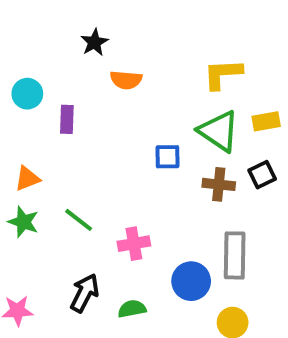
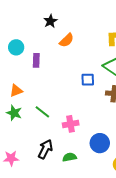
orange semicircle: (126, 80) -> (67, 40), turned -49

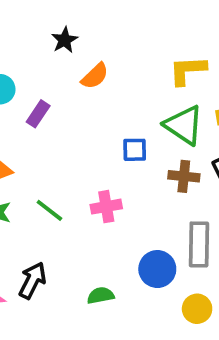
purple rectangle: (36, 60) -> (38, 114), turned 32
pink cross: (71, 124) -> (106, 207), moved
black arrow: (45, 149) -> (32, 280), moved

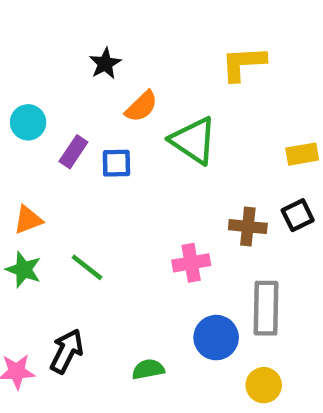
yellow L-shape: (188, 70) -> (243, 63), moved
green triangle: (184, 125) -> (193, 140), moved
blue square: (135, 150) -> (116, 163), moved
pink cross: (106, 207) -> (191, 263), moved

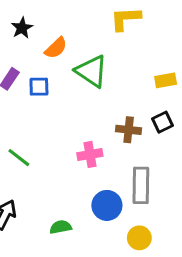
black star: (105, 63) -> (22, 28), moved

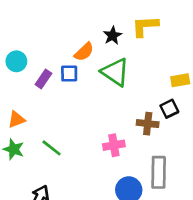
black star: (22, 28) -> (113, 36), moved
blue square: (39, 87) -> (69, 73), moved
black square: (162, 122) -> (169, 109), moved

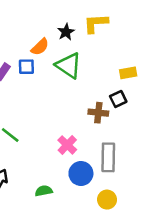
pink cross: (114, 145) -> (67, 145), moved, turned -36

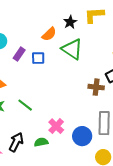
blue square: (26, 67) -> (38, 58), moved
pink cross: (67, 145) -> (56, 126), moved
green semicircle: (44, 191) -> (41, 142), moved

